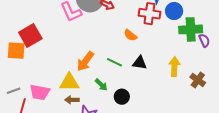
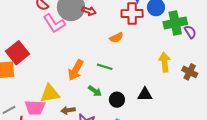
orange semicircle: (130, 35) -> (116, 38), turned -56
black triangle: (140, 63) -> (145, 94), moved
yellow triangle: (69, 82) -> (50, 93), moved

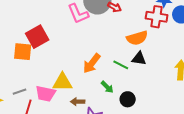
orange semicircle: (116, 38) -> (137, 38), size x1.5
black triangle: (145, 94) -> (139, 59), moved

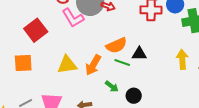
red square: (37, 37) -> (36, 30), moved
orange semicircle: (137, 38) -> (116, 45), moved
yellow triangle: (62, 82) -> (67, 65), moved

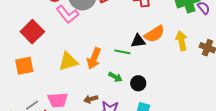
orange semicircle: (116, 45) -> (154, 34), moved

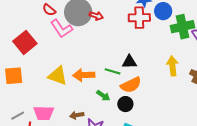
orange semicircle: (154, 34) -> (131, 85), moved
orange arrow: (94, 58) -> (84, 75), turned 60
yellow triangle: (68, 62) -> (58, 76), turned 30

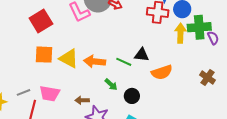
yellow arrow: (172, 66) -> (180, 33), moved
orange square: (14, 76) -> (44, 55), moved
orange semicircle: (131, 85) -> (162, 72), moved

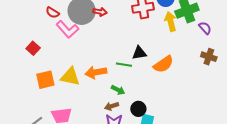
red square: (41, 21) -> (33, 48), size x0.6
purple semicircle: (213, 38) -> (205, 28), moved
black circle: (132, 96) -> (138, 109), moved
brown arrow: (82, 100) -> (112, 106), moved

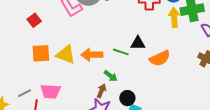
brown arrow: (112, 106) -> (101, 91), turned 120

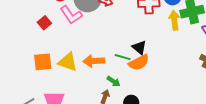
red square: (34, 20) -> (44, 23), moved
black triangle: (138, 43) -> (139, 47), turned 42
orange semicircle: (160, 58) -> (139, 62), moved

